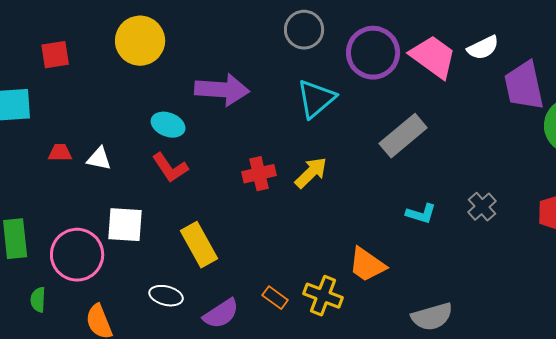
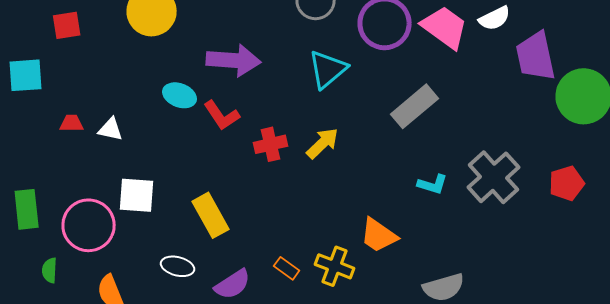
red L-shape: (170, 168) -> (222, 115), moved
gray cross: (482, 207) -> (494, 177), size x1.8

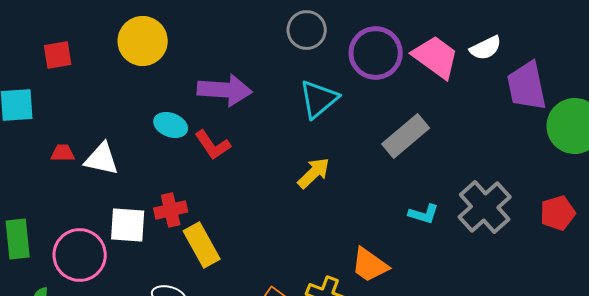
white triangle: (111, 129) -> (102, 159), size x1.4
red cross: (271, 144) -> (171, 210), moved

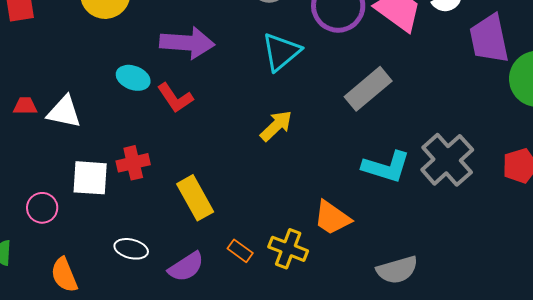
cyan L-shape: (424, 214) -> (386, 167), size x1.6
yellow rectangle: (202, 245) -> (195, 198), moved
pink circle: (80, 255) -> (42, 208), size x0.6

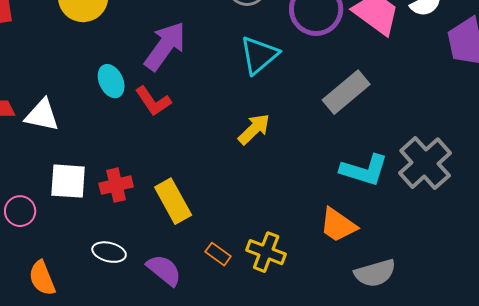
purple arrow: (187, 43) -> (165, 46), turned -58
cyan ellipse: (133, 78) -> (111, 81), turned 44
red cross: (133, 163) -> (116, 185), moved
orange trapezoid: (332, 218) -> (338, 225), moved
purple semicircle: (186, 267) -> (164, 270), turned -108

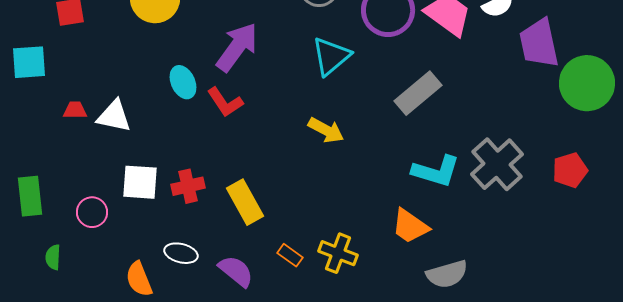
yellow arrow: (254, 129) -> (326, 130), turned 72
orange semicircle: (42, 278) -> (139, 279), moved

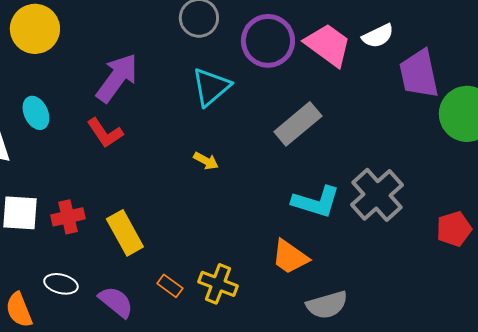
cyan ellipse: (183, 82) -> (36, 113), moved
yellow arrow: (326, 130) -> (206, 161), size x0.7
red pentagon: (570, 170) -> (454, 229), moved

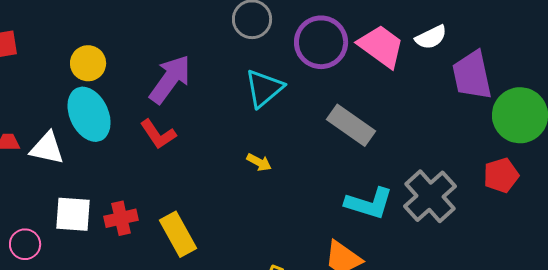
yellow circle: (35, 29) -> (88, 63), moved, size x0.7
cyan ellipse: (36, 113) -> (89, 114), size x1.6
gray rectangle: (298, 124) -> (351, 125), turned 75
red pentagon: (454, 229) -> (501, 175), moved

